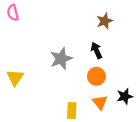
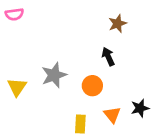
pink semicircle: (13, 13) -> (14, 14), turned -84
gray star: (61, 59) -> (54, 75), moved
orange circle: (96, 76) -> (92, 86), moved

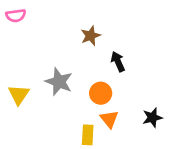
brown star: (117, 24) -> (91, 36), moved
gray star: (54, 75) -> (59, 82), turned -30
orange triangle: (112, 115) -> (109, 119), moved

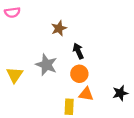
brown star: (91, 36) -> (59, 28), moved
black arrow: (118, 62) -> (78, 51), moved
orange triangle: (109, 119) -> (86, 94), turned -42

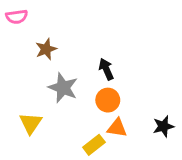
brown star: (59, 28) -> (46, 49), moved
yellow triangle: (15, 75) -> (31, 123), moved
yellow rectangle: (69, 107) -> (94, 145), turned 49

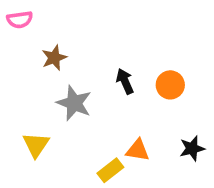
orange circle: (108, 100) -> (170, 85), moved

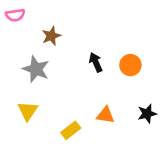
brown star: (54, 58) -> (51, 36), moved
gray star: (74, 103) -> (36, 69), moved
yellow rectangle: (110, 170) -> (71, 130), moved

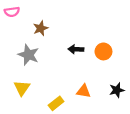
black arrow: (96, 62) -> (76, 49), turned -64

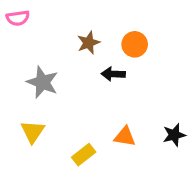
brown star: (41, 28) -> (89, 43), moved
orange circle: (103, 51) -> (135, 44), moved

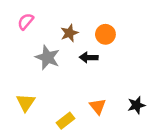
pink semicircle: (18, 18) -> (26, 21), moved, turned 138
gray star: (42, 82) -> (47, 57), moved
orange triangle: (125, 137) -> (98, 106), turned 42

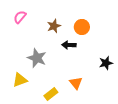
gray star: (47, 57) -> (37, 58), moved
yellow triangle: (26, 103) -> (20, 80), turned 35
black star: (136, 105) -> (106, 63), moved

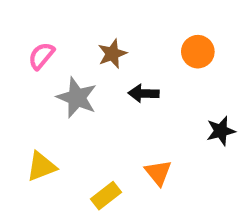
pink semicircle: (20, 17) -> (41, 56), moved
orange circle: (82, 27) -> (198, 52), moved
gray star: (37, 58) -> (77, 98), moved

